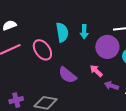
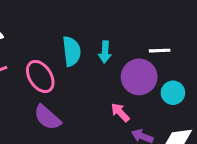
purple semicircle: (67, 75) -> (47, 117), moved

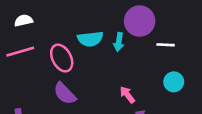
cyan semicircle: (72, 51) -> (90, 39), turned 85
purple circle: (139, 77) -> (140, 21), moved

